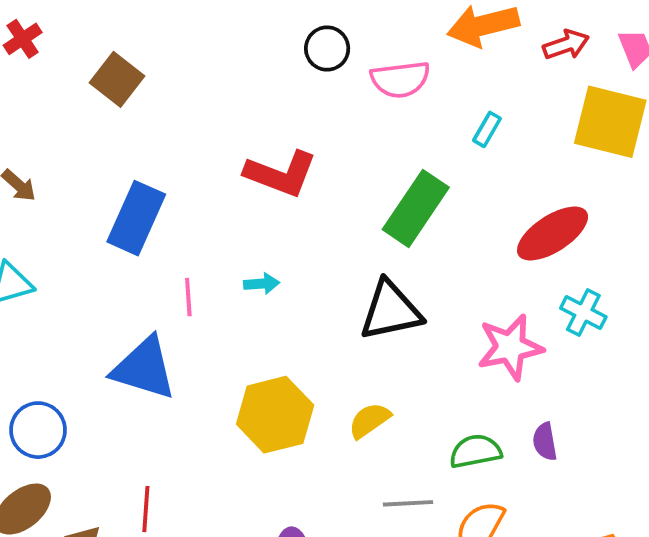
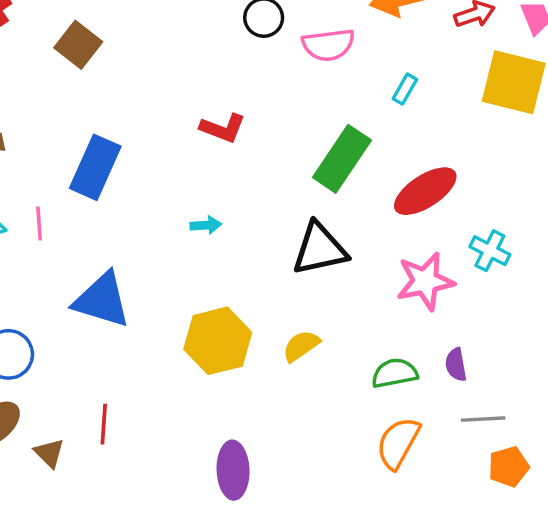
red L-shape: (281, 174) -> (223, 128), size x0.7
red ellipse: (553, 234) -> (425, 191), moved
pink line: (188, 297) -> (39, 223), moved
gray line: (408, 503) -> (483, 419), moved

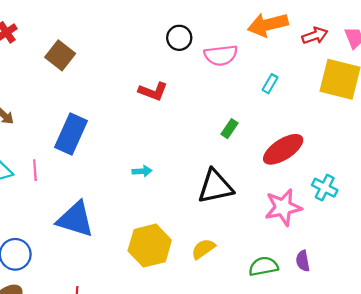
red L-shape: (223, 128) -> (153, 91), moved
green rectangle: (342, 159) -> (230, 129), size x0.5

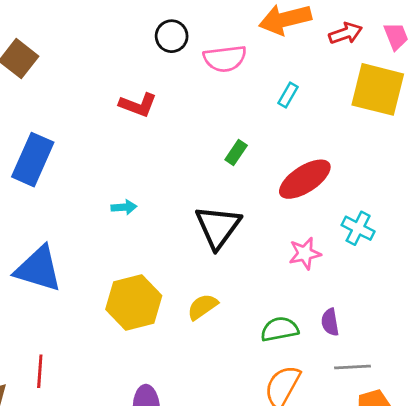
black triangle: (215, 187) -> (218, 227), turned -42
pink star: (283, 207) -> (305, 253), size x0.7

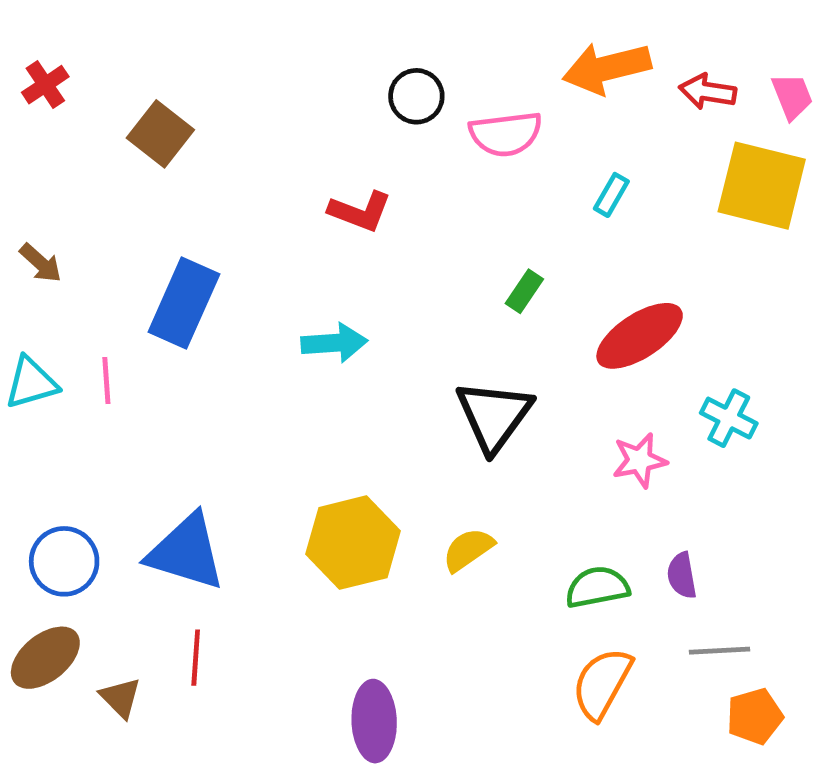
red arrow: (345, 33) -> (708, 92), turned -152
cyan arrow: (124, 207) -> (334, 343), moved, size x1.5
blue triangle: (38, 269) -> (186, 552), moved

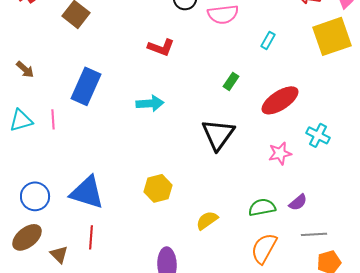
yellow square: (762, 186) -> (332, 36), turned -33
yellow hexagon: (353, 543) -> (158, 188), size x0.7
yellow semicircle: (468, 550) -> (207, 220), moved
purple semicircle: (682, 575) -> (298, 202), turned -120

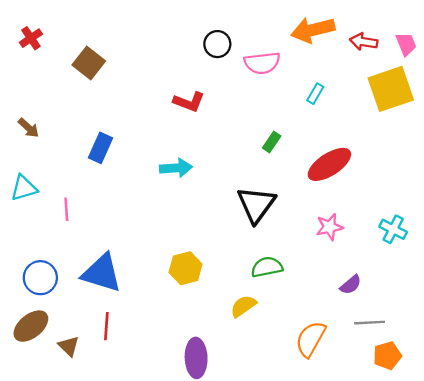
blue rectangle: (86, 86) -> (101, 148), size x0.7
pink line: (53, 119) -> (66, 209), moved
cyan cross: (318, 135) -> (393, 229), moved
green semicircle: (262, 207) -> (267, 267), moved

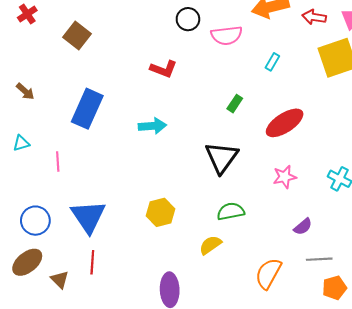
blue rectangle: (101, 148) -> (87, 109), size x1.5
cyan triangle: (24, 188) -> (21, 143), size x0.7
blue triangle: (102, 273) -> (88, 216), turned 39

